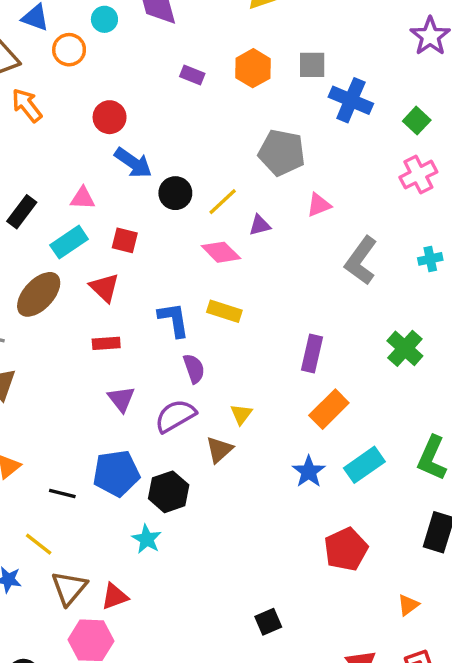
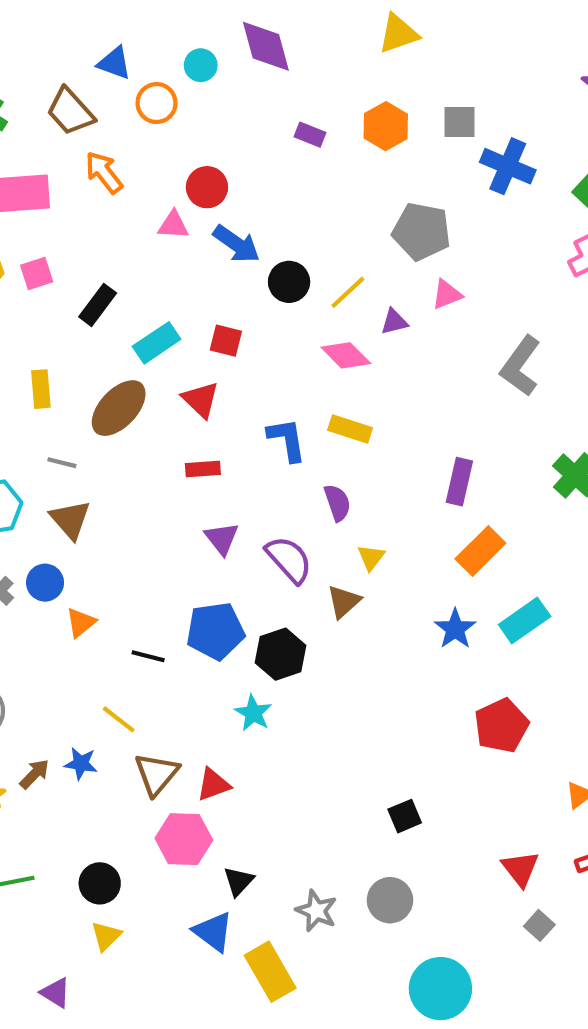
pink triangle: (83, 198) -> (173, 225), moved
pink triangle: (319, 205) -> (447, 294), moved
purple semicircle: (194, 369) -> (337, 503), moved
purple semicircle: (175, 416) -> (289, 559), turned 78

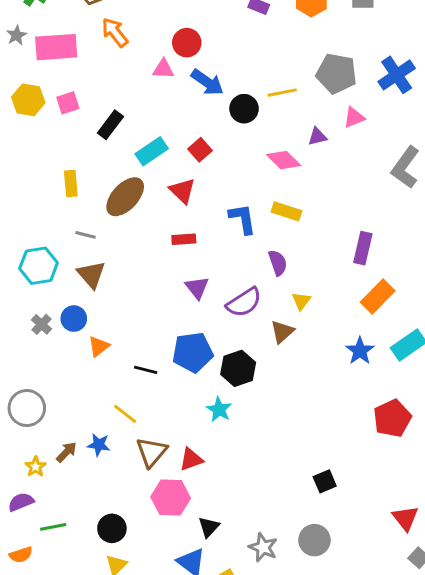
blue cross: (508, 166) -> (397, 75), moved, turned 33
yellow line: (348, 292) -> (282, 93), moved, turned 32
red square: (226, 341) -> (200, 150), turned 35
purple semicircle: (289, 559) -> (244, 302), turned 99

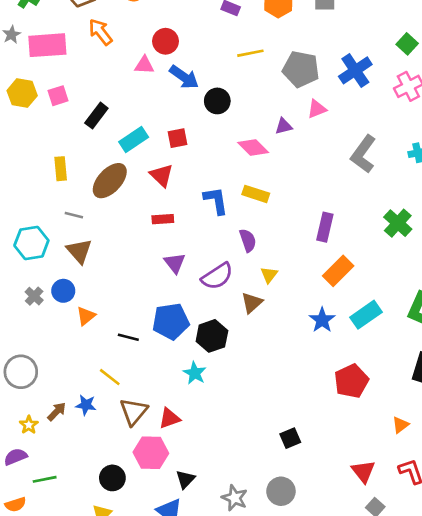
yellow line: (282, 93) -> (250, 53), moved
red square: (200, 150) -> (177, 138), turned 30
black circle: (112, 528) -> (112, 478), moved

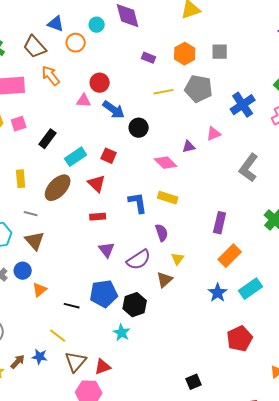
gray pentagon: (301, 69) -> (199, 89), moved
red square: (177, 138) -> (109, 156), turned 35

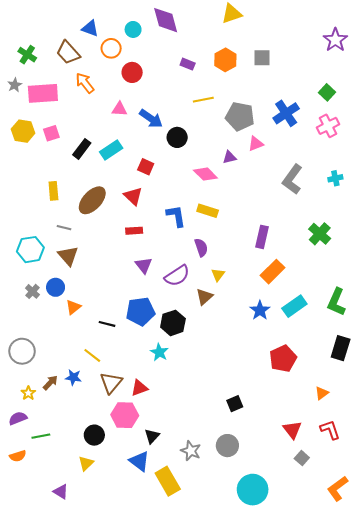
red circle: (100, 83) -> (132, 72), moved
gray pentagon: (199, 89) -> (240, 116), moved
cyan rectangle: (76, 157) -> (111, 150), moved

